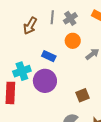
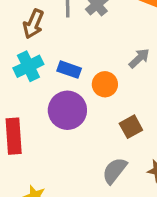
orange circle: (73, 41) -> (105, 84), moved
cyan cross: (22, 71) -> (28, 66), moved

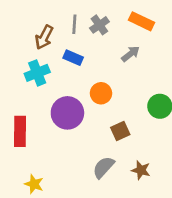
gray arrow: (139, 58) -> (131, 54), moved
blue rectangle: (69, 70) -> (73, 58), moved

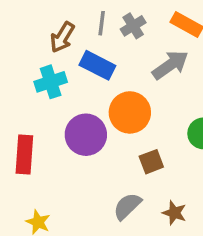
gray arrow: (131, 54) -> (170, 65), size x1.5
blue rectangle: (73, 58) -> (97, 65), size x1.4
orange circle: (101, 93) -> (130, 112), size x1.5

